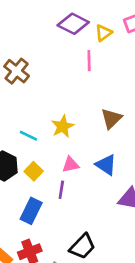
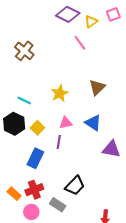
pink line: (89, 61) -> (80, 43), turned -35
cyan line: (28, 136) -> (24, 100), moved

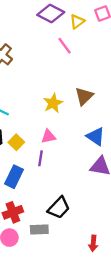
yellow star: (60, 93) -> (53, 103), moved
blue triangle: (93, 123) -> (96, 136), moved
gray rectangle: (58, 205) -> (39, 230), turned -35

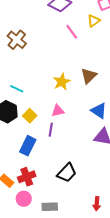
yellow triangle: (77, 22) -> (94, 21), moved
gray rectangle: (39, 230) -> (50, 207), moved

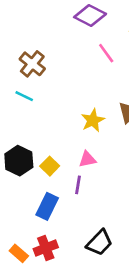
cyan line: (17, 89) -> (24, 96), moved

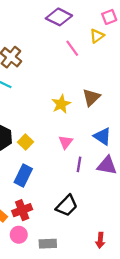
pink triangle: (87, 159) -> (66, 142), moved, turned -40
purple line: (78, 185) -> (79, 164), moved

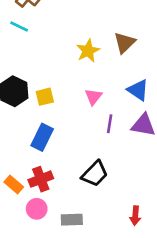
yellow square: (25, 142) -> (45, 97), turned 32

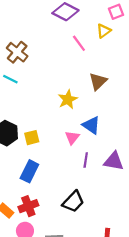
brown triangle: (124, 43) -> (98, 81), moved
blue triangle: (138, 90) -> (91, 125), moved

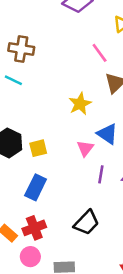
pink line: (79, 43) -> (100, 53), moved
brown cross: (17, 52) -> (21, 49), turned -30

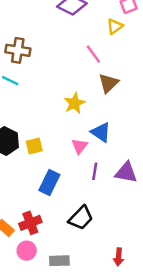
blue rectangle: (36, 187) -> (49, 183), moved

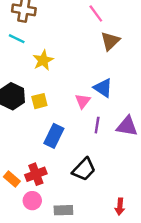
yellow star: (74, 103) -> (43, 60), moved

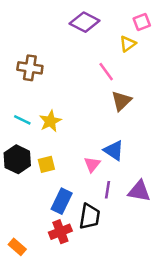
cyan line: (17, 39) -> (22, 120), moved
black trapezoid: (84, 169) -> (90, 216), moved, turned -35
red cross: (36, 174) -> (60, 232), moved

